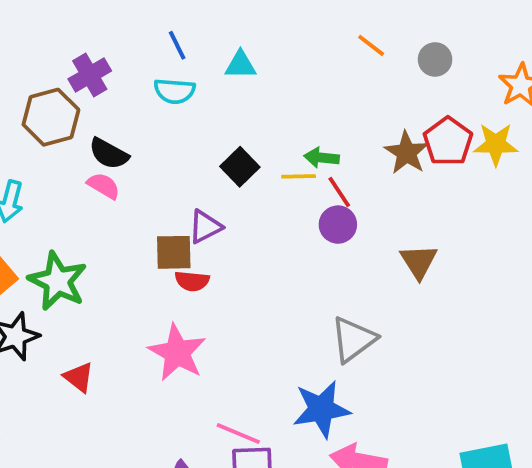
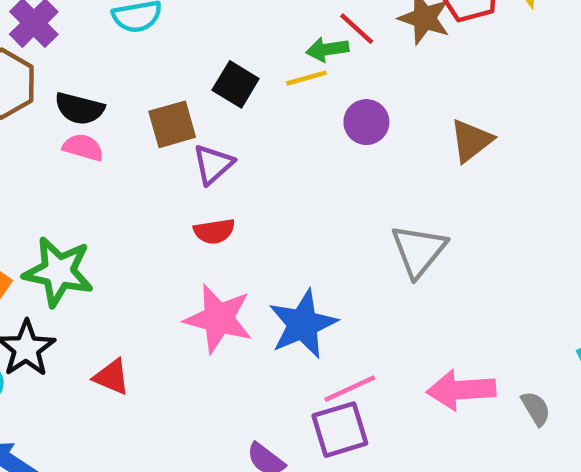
red line: (339, 192) -> (357, 29), moved
brown square: (174, 252) -> (172, 124), moved
brown triangle: (419, 261) -> (471, 141), turned 39
blue star: (321, 409) -> (303, 324), moved
pink line: (238, 434) -> (350, 389), moved, turned -33

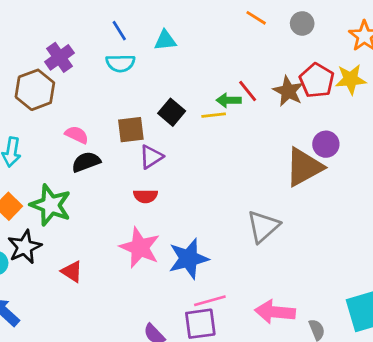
black semicircle: (79, 109) -> (86, 162), moved, turned 136
purple circle: (366, 122) -> (326, 144), moved
brown triangle: (471, 141) -> (304, 167), size x1.5

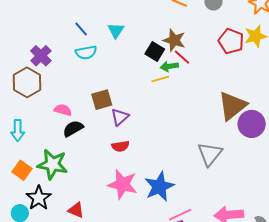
cyan triangle: (165, 40) -> (116, 30), turned -42
brown star: (288, 91) -> (174, 40), moved
black square: (172, 112) -> (155, 52), moved
purple circle: (326, 144) -> (252, 124), moved, size x1.4

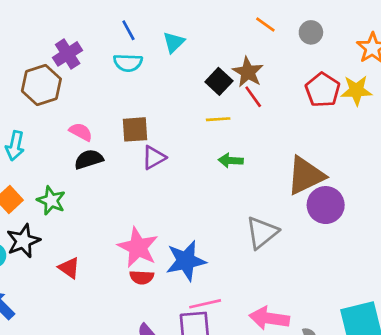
green arrow: (169, 66) -> (231, 160), moved
red semicircle: (120, 146) -> (142, 277), moved
green star: (52, 164) -> (51, 201), size x0.7

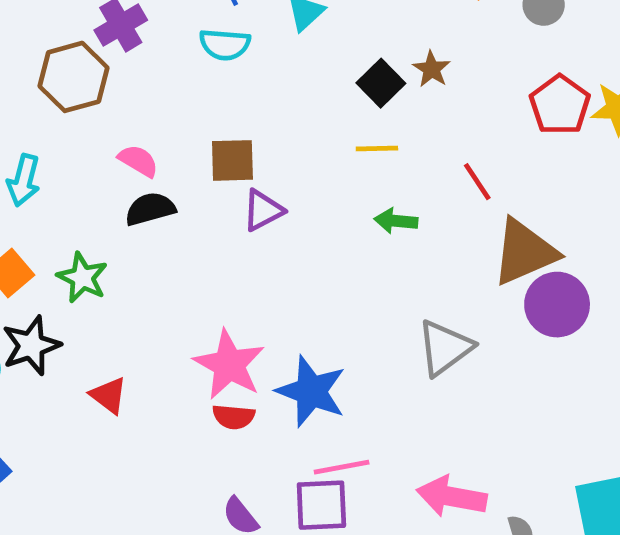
brown star: (248, 72) -> (432, 69), size x0.7
red line: (253, 97) -> (477, 182), moved
blue star: (186, 261) -> (311, 391), turned 30

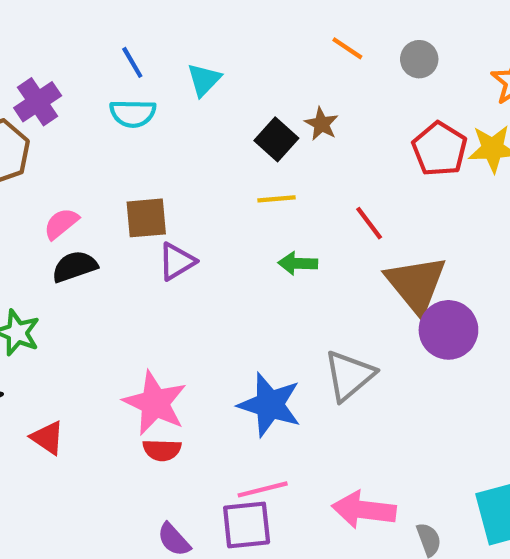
pink semicircle: (138, 161) -> (61, 224), turned -66
brown triangle: (524, 252) -> (416, 284), turned -42
blue star: (311, 391) -> (270, 405), moved

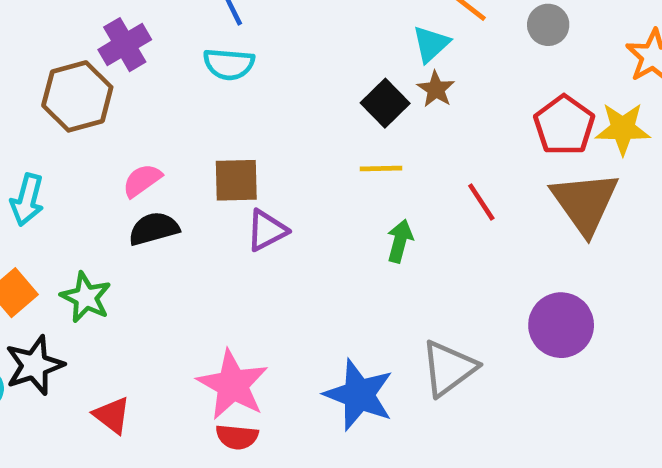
cyan triangle: (204, 80) -> (431, 44), moved
green arrow: (298, 263) -> (400, 241), turned 99
brown triangle: (416, 284) -> (585, 203), moved

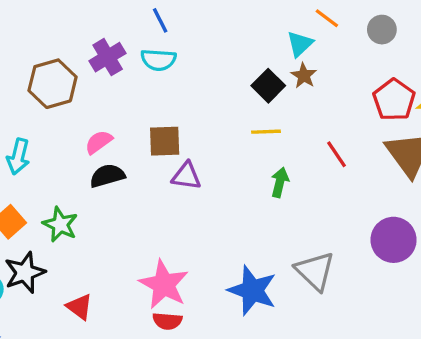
purple cross: (125, 45) -> (108, 57), moved
purple triangle: (267, 230) -> (186, 176), turned 36
gray triangle: (449, 368) -> (315, 271), turned -39

